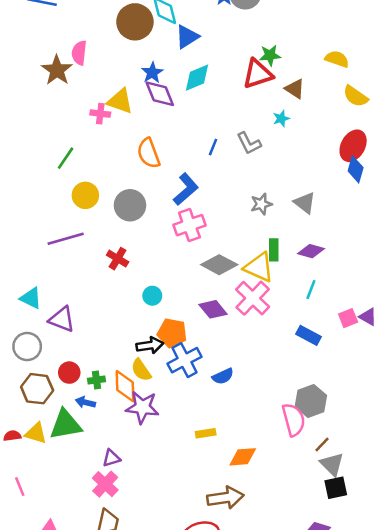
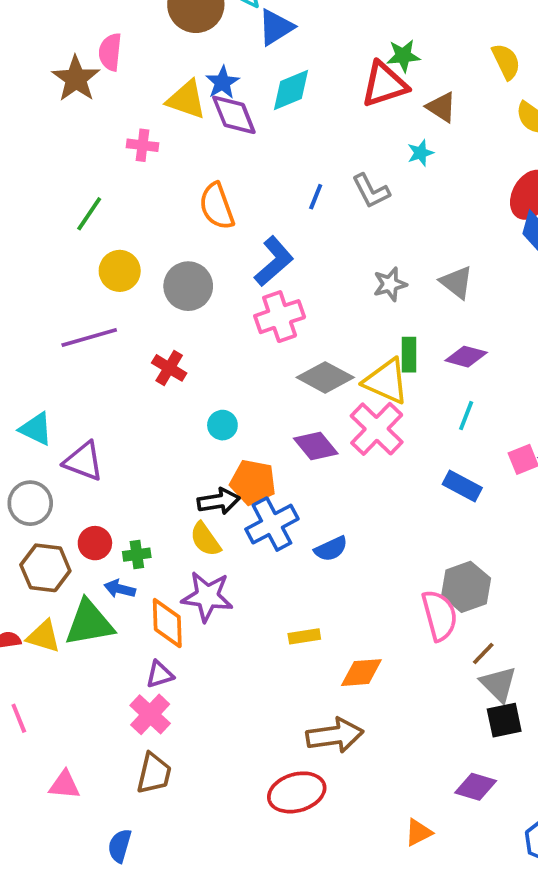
yellow semicircle: (337, 59) -> (506, 62), turned 45
yellow triangle: (120, 101) -> (186, 100), moved
orange diamond: (125, 386) -> (167, 623), moved

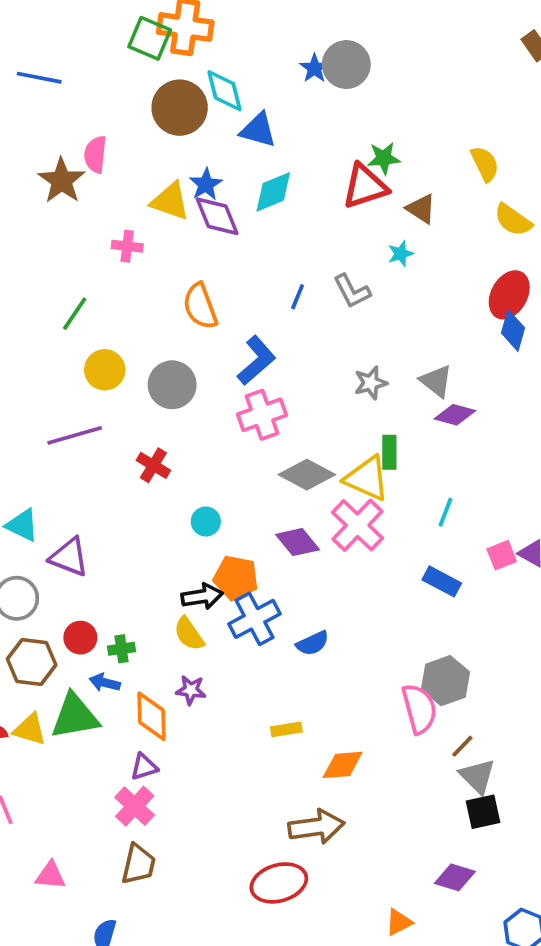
blue triangle: (276, 27) -> (258, 130), turned 48
purple diamond: (466, 357) -> (455, 415), moved
purple star: (207, 596) -> (191, 690), size x0.6

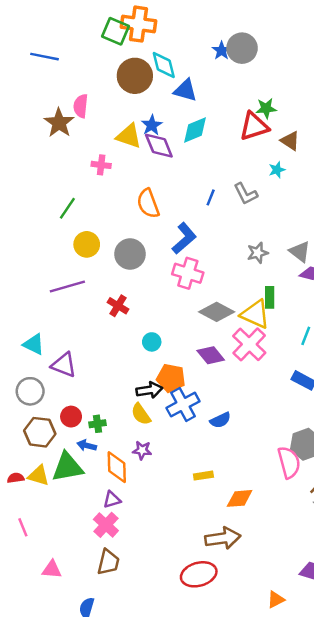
pink cross: (262, 415) -> (188, 273), turned 36

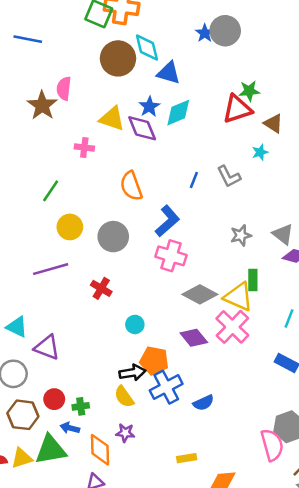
blue star: (152, 125) -> (149, 107), moved
yellow triangle: (39, 476) -> (22, 458), turned -35

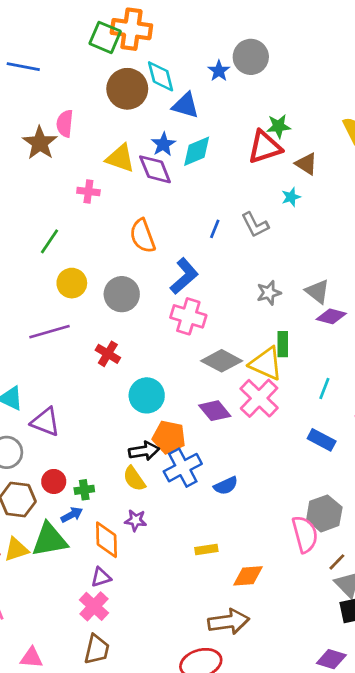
blue star: (205, 33) -> (219, 71), moved
cyan circle: (135, 324) -> (147, 395), size x1.6
blue arrow: (70, 428) -> (72, 515), turned 138

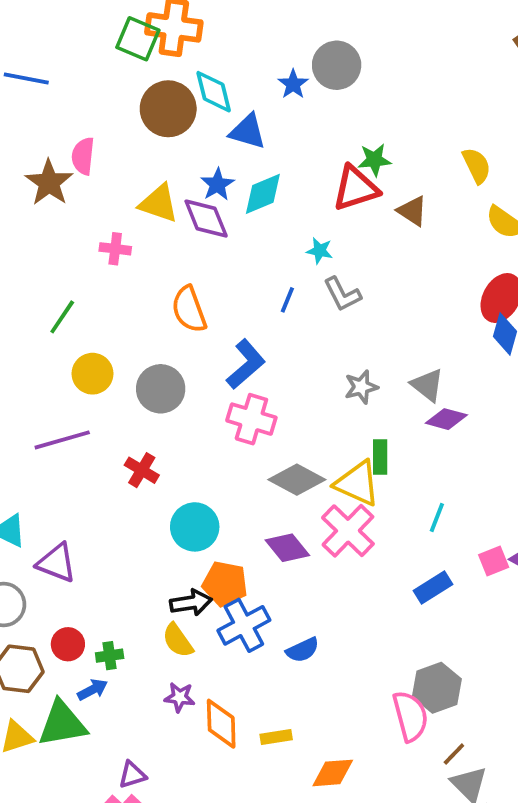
cyan star: (291, 197) -> (320, 251), moved, turned 30
blue rectangle: (322, 440) -> (433, 587), turned -60
orange diamond: (106, 540) -> (221, 724), moved

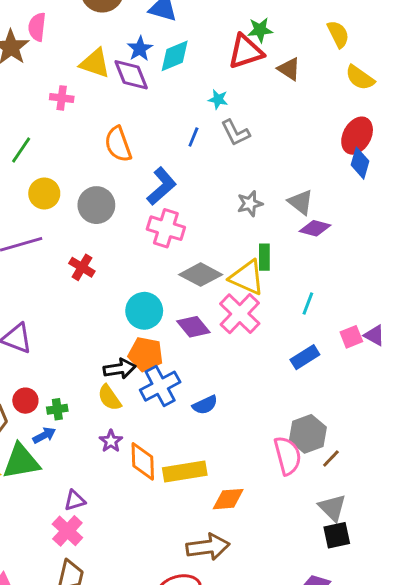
cyan circle: (195, 527) -> (144, 311), moved
purple star: (180, 697) -> (111, 441), turned 30
yellow rectangle: (276, 737) -> (185, 472), size x1.8
brown line: (454, 754) -> (331, 458), moved

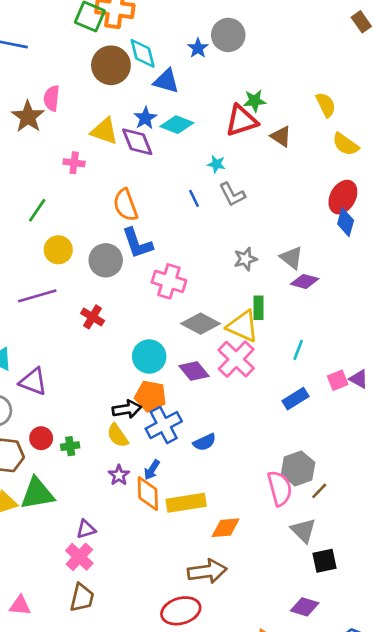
cyan diamond: (175, 56) -> (177, 125), turned 44
blue line: (193, 137) -> (194, 198), turned -48
blue L-shape: (162, 186) -> (137, 243), moved, turned 112
blue arrow: (44, 435) -> (152, 470), moved, turned 150
gray triangle: (332, 508) -> (303, 530), moved

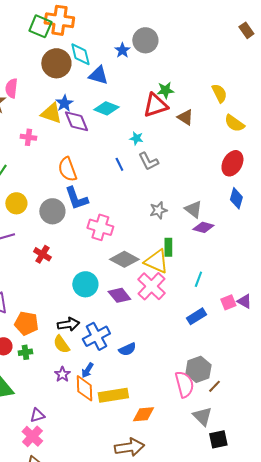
blue star: (145, 118) -> (64, 103), moved
blue diamond: (346, 222) -> (236, 198), moved
orange pentagon: (150, 396) -> (26, 323), moved

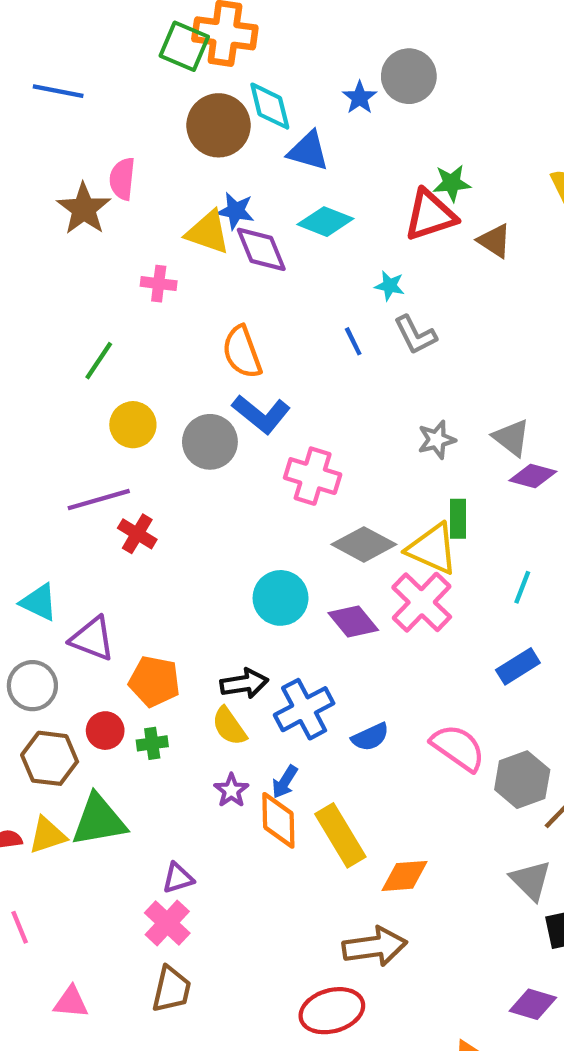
blue star: (64, 103) -> (236, 211), turned -30
blue L-shape: (76, 198) -> (261, 414), turned -32
red cross: (42, 254) -> (137, 534), moved
pink semicircle: (184, 384) -> (458, 748), moved, turned -40
yellow rectangle: (113, 395) -> (340, 835), turned 68

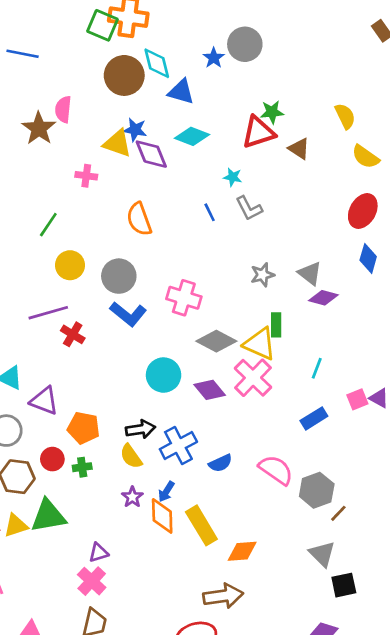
blue L-shape: (261, 414) -> (128, 314), moved

